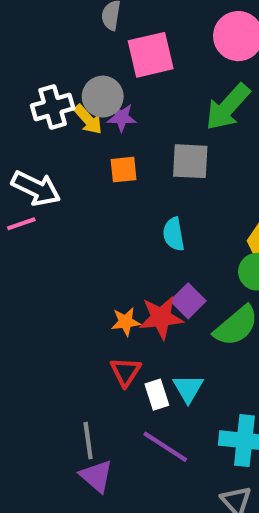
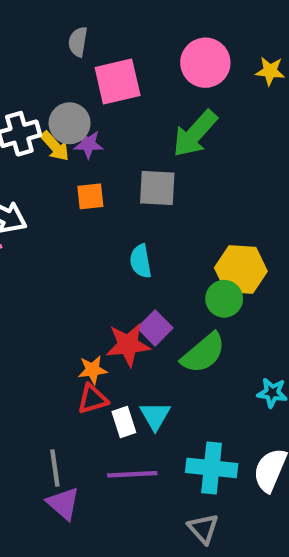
orange star: (126, 322) -> (93, 370), moved
red triangle: (126, 372) -> (93, 399), turned 40
purple line: (165, 447) -> (132, 474), turned -36

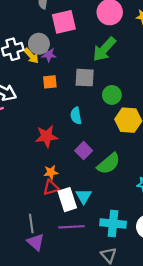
green circle: (224, 299) -> (112, 95), moved
red star: (128, 345) -> (47, 136), moved
white rectangle: (124, 422) -> (67, 200), size x1.5

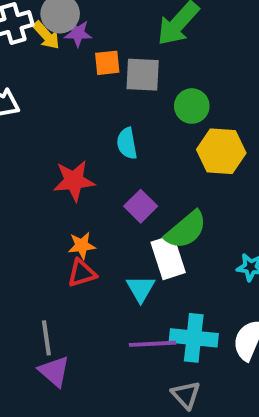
orange square: (50, 82) -> (107, 63), moved
white rectangle: (67, 200) -> (168, 257), moved
purple line: (72, 227) -> (152, 344), moved

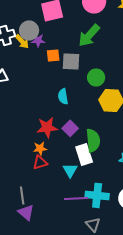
red star: (74, 181) -> (47, 127), moved
green semicircle: (186, 230) -> (93, 140), turned -55

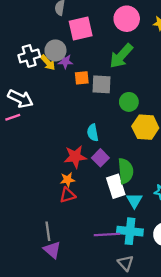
cyan semicircle: (63, 96) -> (93, 133), moved
cyan triangle: (70, 170) -> (134, 201), moved

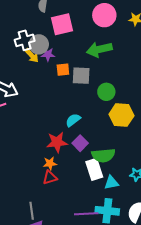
white cross: (29, 56) -> (25, 40), moved
green arrow: (121, 56) -> (99, 49), turned 35
cyan semicircle: (93, 133) -> (73, 120), turned 63
green semicircle: (126, 171) -> (103, 155), turned 90
cyan triangle: (134, 201) -> (111, 183), turned 49

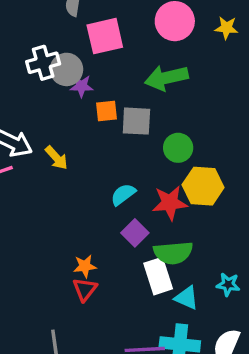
yellow arrow: (32, 55) -> (56, 158), moved
red star: (57, 142) -> (170, 203), moved
red triangle: (50, 178) -> (85, 289), turned -35
cyan triangle: (111, 183) -> (186, 298), turned 35

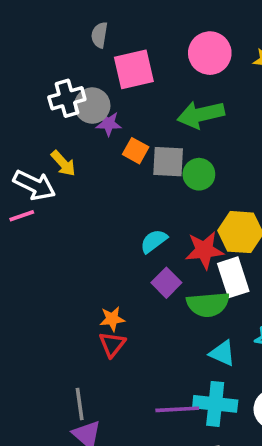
orange square: (106, 111) -> (136, 151), turned 35
green circle: (178, 148) -> (199, 174), moved
yellow arrow: (56, 158) -> (63, 163), moved
white rectangle: (158, 276) -> (233, 277), moved

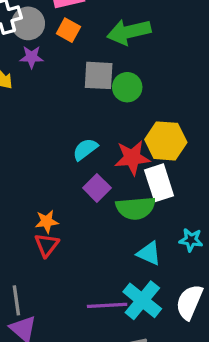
purple star: (109, 124) -> (32, 57), moved
orange square: (136, 151) -> (68, 30), moved
cyan cross: (215, 404) -> (142, 300), turned 33

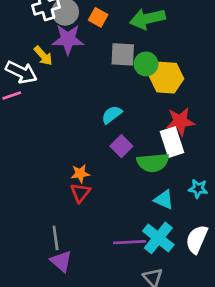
purple star: (32, 57) -> (68, 39), size x1.6
yellow hexagon: (166, 141) -> (167, 78), moved
red star: (132, 158) -> (180, 121), moved

